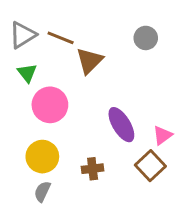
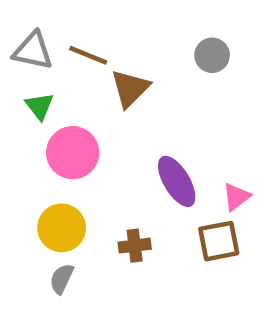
gray triangle: (23, 35) -> (33, 51), turned 44
brown square: (150, 166) -> (219, 241), turned 32

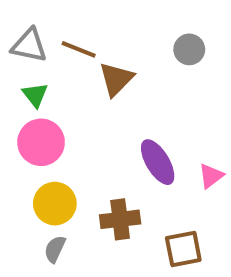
pink circle: (73, 153) -> (41, 142), moved
brown square: (219, 241) -> (183, 249), moved
brown cross: (135, 246) -> (120, 219), size x1.4

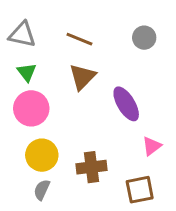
brown line: (79, 49) -> (79, 39), moved
brown triangle: (116, 79) -> (82, 77), moved
purple ellipse: (158, 162) -> (126, 104), moved
pink triangle: (211, 176) -> (152, 146), moved

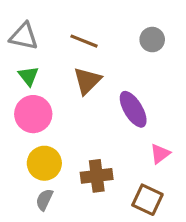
brown square: (140, 190) -> (147, 200), turned 36

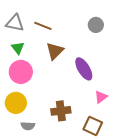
brown line: (84, 41) -> (43, 26), moved
yellow circle: (44, 163) -> (16, 103), moved
gray semicircle: (44, 200) -> (28, 126), turned -112

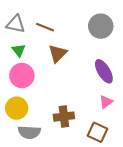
gray circle: (96, 25) -> (101, 26), size x1.5
purple ellipse: (84, 69) -> (104, 71), moved
gray semicircle: (28, 126) -> (29, 132), size x1.5

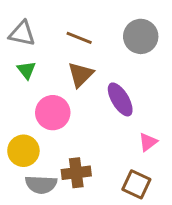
brown line: (45, 27) -> (79, 38), moved
purple ellipse: (104, 71) -> (120, 99), moved
pink circle: (22, 76) -> (53, 113), moved
brown cross: (64, 117) -> (76, 173), moved

